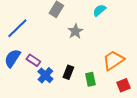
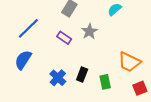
purple rectangle: (33, 60) -> (64, 38), moved
orange trapezoid: (113, 60) -> (129, 62), turned -120

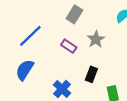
black rectangle: (82, 75) -> (91, 74), moved

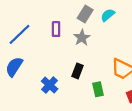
gray rectangle: (74, 14) -> (85, 14), moved
purple rectangle: (69, 46) -> (56, 29), moved, turned 56

